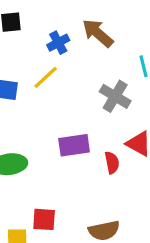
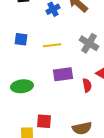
yellow line: (46, 77) -> (52, 45), moved, turned 36

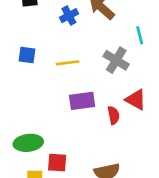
green ellipse: (22, 86) -> (28, 143), moved

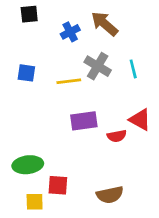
cyan line: (140, 35) -> (133, 69), moved
gray cross: (116, 60) -> (98, 66), moved
red semicircle: (114, 115) -> (117, 136), turned 90

